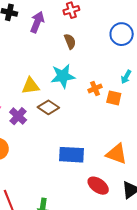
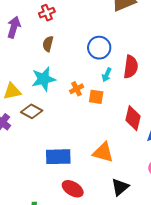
blue circle: (122, 34) -> (99, 48), moved
brown semicircle: (70, 41) -> (48, 44), turned -140
red ellipse: (98, 186) -> (73, 189), moved

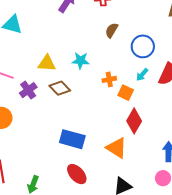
brown semicircle: (48, 44) -> (112, 30), moved
cyan star: (44, 79) -> (80, 61), size x0.7
red diamond: (133, 118) -> (134, 121), moved

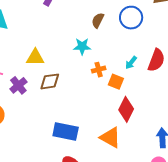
blue circle: (143, 46) -> (131, 18), moved
cyan star: (80, 61) -> (82, 46), moved
brown diamond: (60, 88) -> (50, 81), turned -50

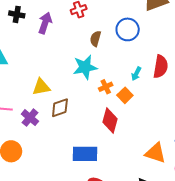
cyan star: (82, 46) -> (85, 67), size x1.4
orange square: (116, 82) -> (125, 95), turned 35
red diamond: (126, 109) -> (110, 120), moved
orange triangle: (110, 137) -> (155, 153), moved

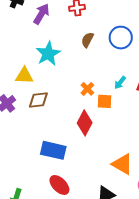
cyan star: (85, 67) -> (48, 54), moved, turned -30
orange cross: (106, 87) -> (87, 89), turned -32
orange square: (125, 95) -> (104, 101), turned 35

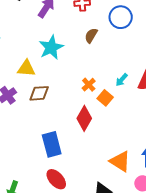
blue circle: (121, 38) -> (121, 17), moved
orange square: (104, 101) -> (105, 98), turned 35
blue rectangle: (53, 150) -> (52, 144), turned 60

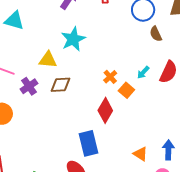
brown semicircle: (91, 36) -> (156, 34), moved, turned -56
blue rectangle: (52, 144) -> (88, 143), moved
orange triangle: (120, 161) -> (140, 154), size x0.7

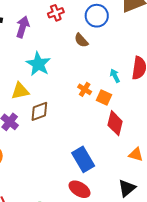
brown semicircle: (156, 34) -> (81, 40), moved
cyan arrow: (143, 72) -> (115, 76), turned 128
red diamond: (105, 110) -> (115, 123), moved

